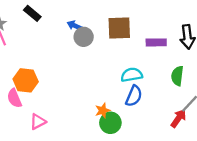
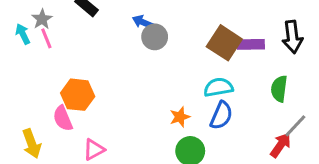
brown square: (119, 28) -> (224, 43), moved, turned 35
orange star: (103, 110) -> (180, 117), moved

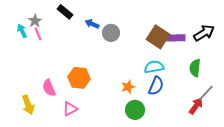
blue arrow: (143, 22) -> (92, 24), moved
black arrow: (292, 37) -> (204, 33), turned -115
orange hexagon: (78, 95) -> (79, 78), moved

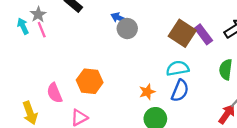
blue arrow: (92, 24) -> (119, 18), moved
purple rectangle: (176, 38) -> (203, 34), turned 54

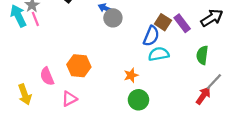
cyan arrow: (23, 26) -> (18, 16), size x1.5
brown square: (182, 33) -> (163, 22), size x0.7
blue semicircle: (180, 91) -> (151, 36), moved

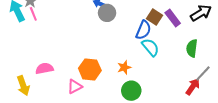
cyan semicircle: (159, 54) -> (150, 47), turned 60
orange hexagon: (79, 66) -> (90, 69), moved
pink semicircle: (47, 76) -> (44, 68), turned 102
pink triangle: (69, 99) -> (75, 87), moved

